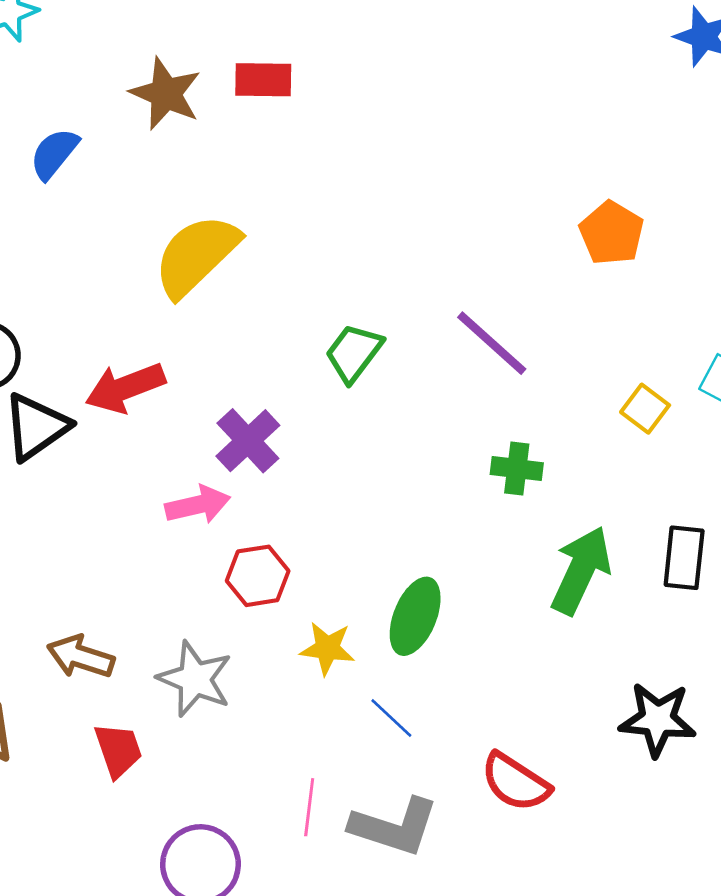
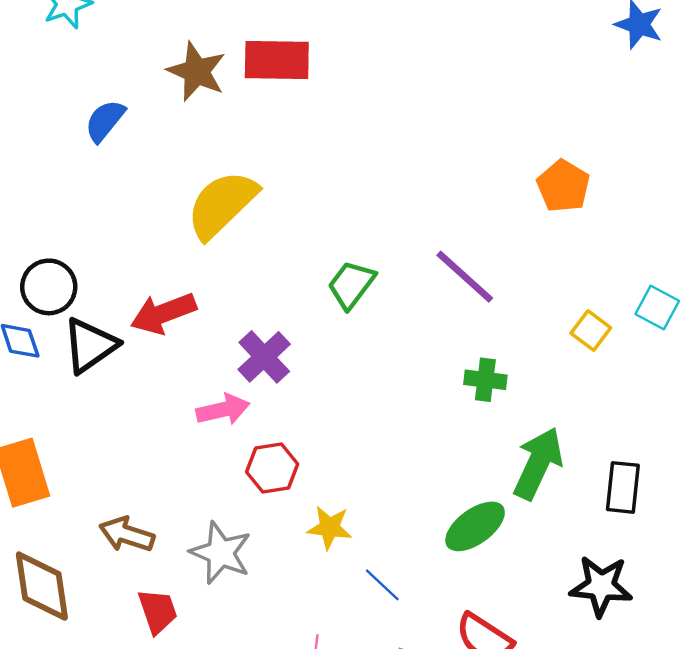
red rectangle: (263, 80) -> (277, 60), size x1.4
black rectangle: (684, 558) -> (623, 487), moved
green ellipse: (415, 616) -> (475, 526), moved, turned 32

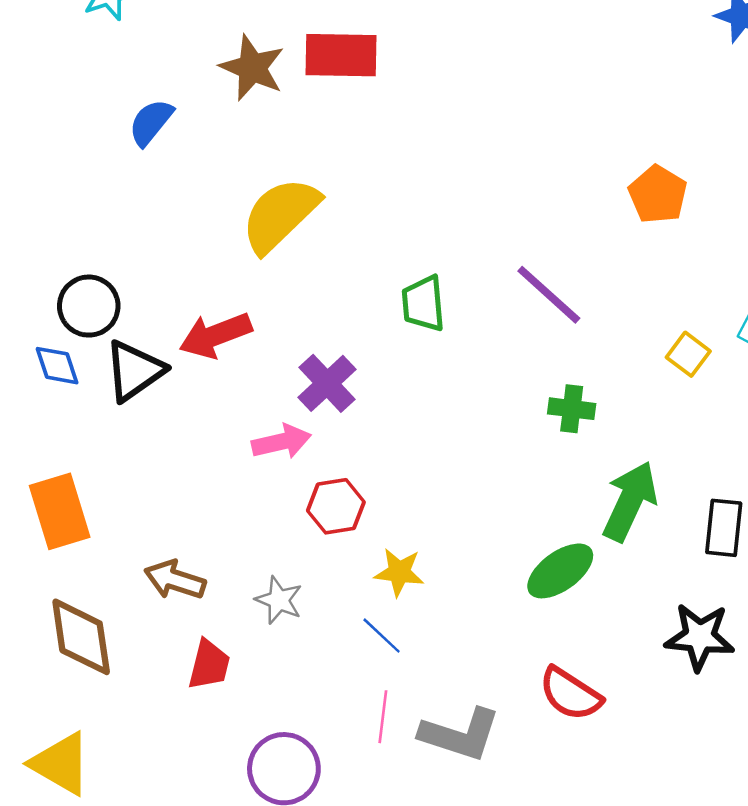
green trapezoid: (351, 285) -> (423, 304), turned -42
gray star: (221, 553) -> (279, 600), size x0.7
blue line: (382, 585) -> (382, 636), moved
red trapezoid: (158, 611) -> (209, 665), turned 33

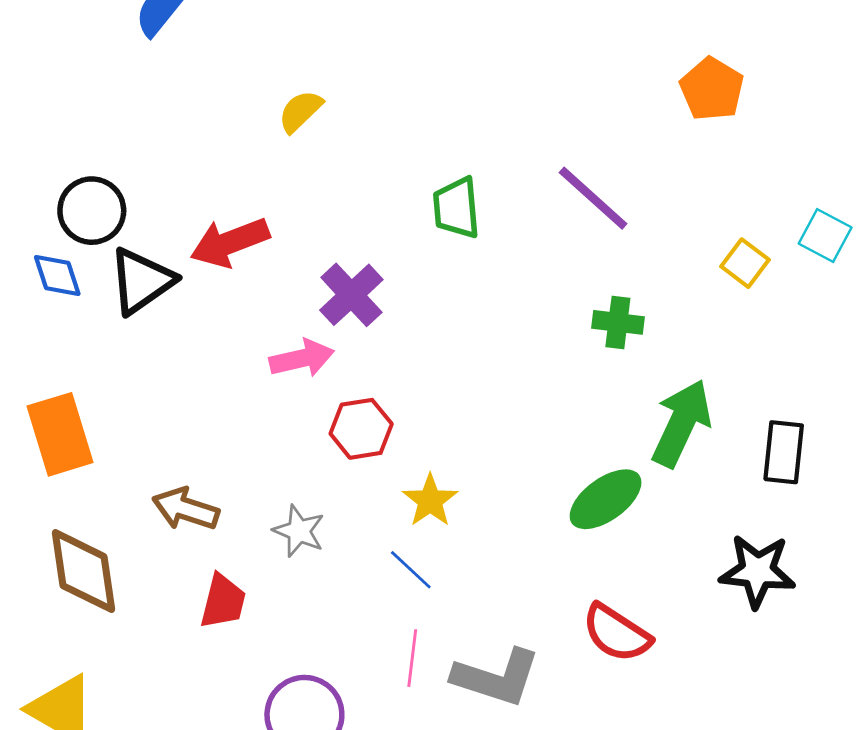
yellow semicircle: (280, 215) -> (300, 111), size x0.5
yellow star: (399, 572) -> (430, 501), turned 30

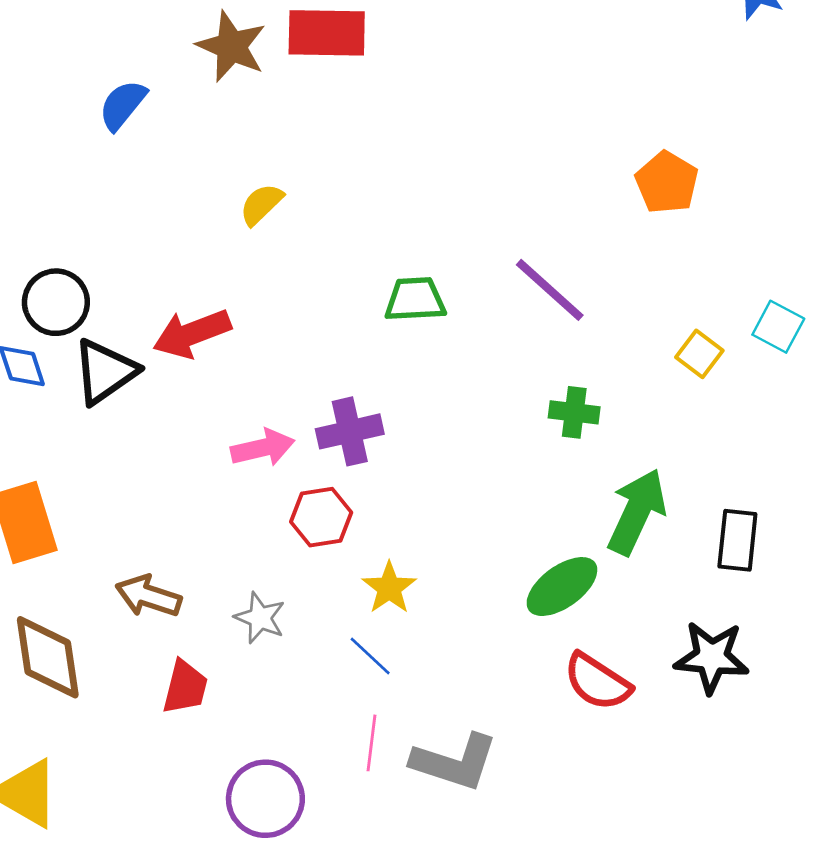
green trapezoid: (456, 208) -> (415, 299), turned 92
purple cross: (351, 295) -> (350, 431), moved, turned 30
red semicircle: (617, 633) -> (597, 682), moved

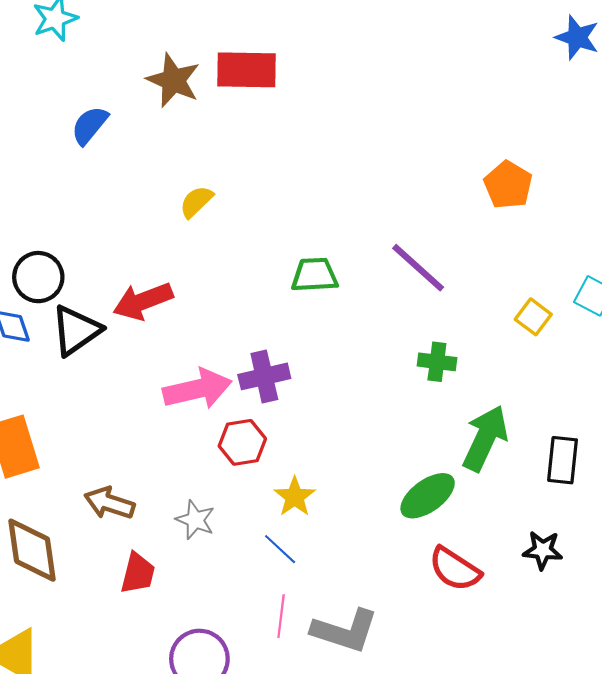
pink arrow: (263, 448) -> (197, 389), size x1.4
black star: (712, 657) -> (543, 550), size x0.7

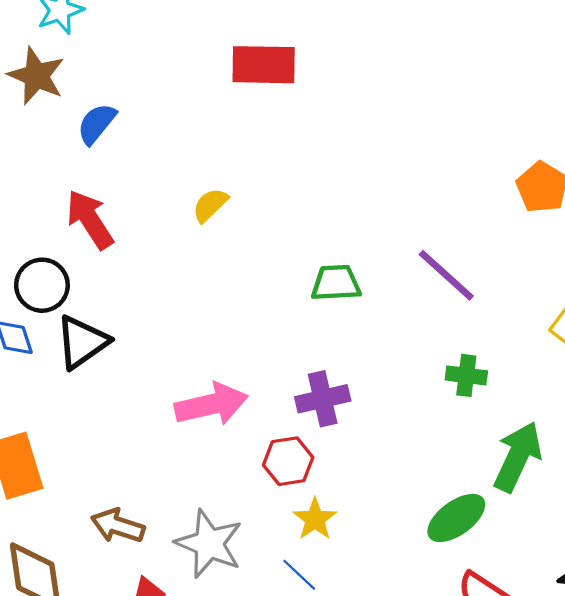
brown star: (173, 80) -> (36, 76), moved
red arrow: (143, 301) -> (90, 219), moved, turned 78
purple cross: (264, 376) -> (323, 399), moved
red hexagon: (242, 442) -> (288, 461), moved
gray star: (195, 520) -> (209, 544), size x1.6

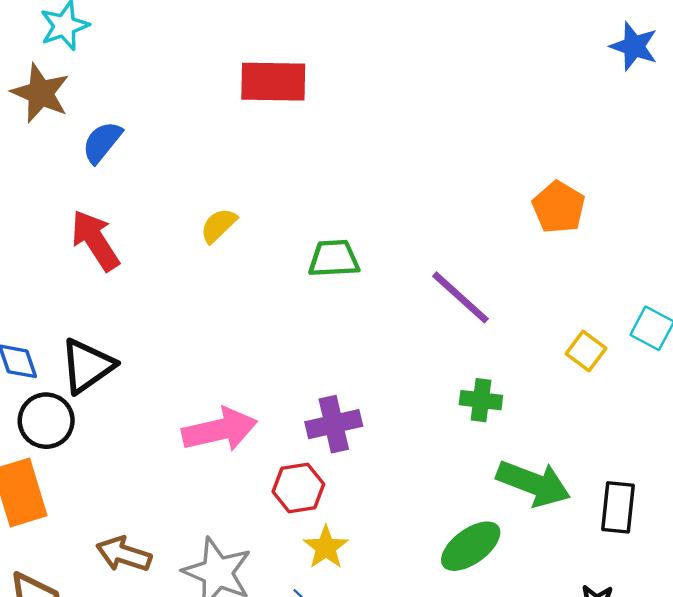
green trapezoid: (336, 283) -> (334, 259), moved
black circle: (42, 285) -> (46, 421), moved
green arrow: (518, 457) -> (533, 483), turned 86

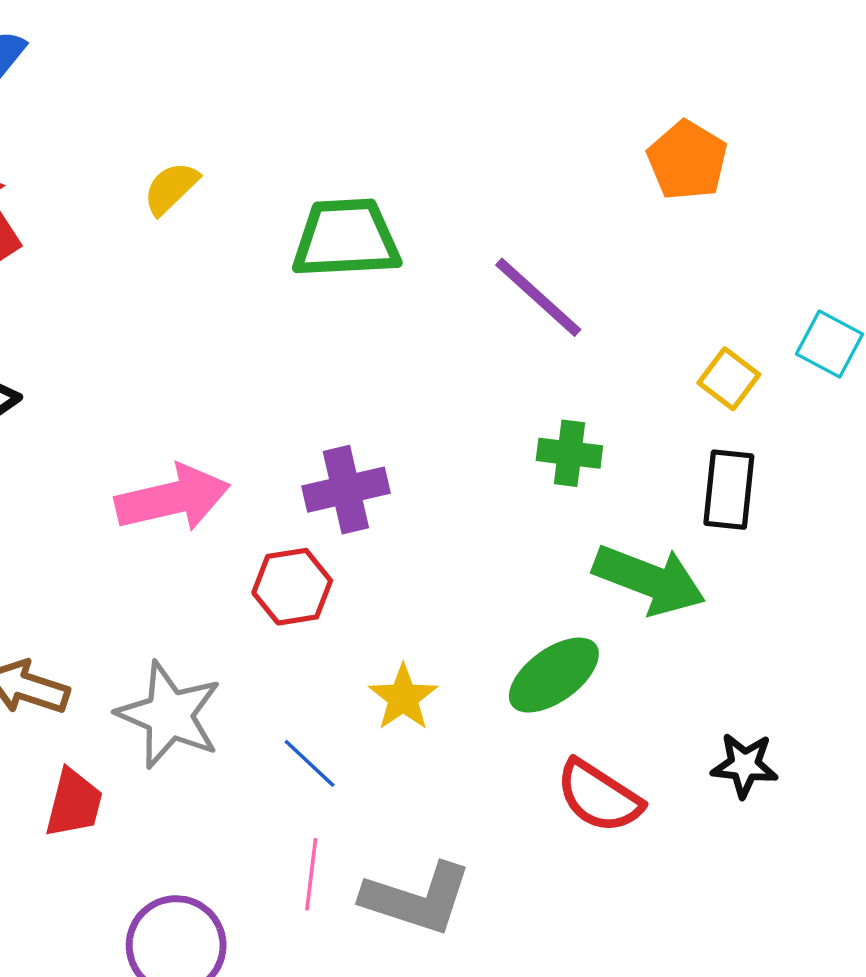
green trapezoid: (334, 259) -> (346, 238), size x1.4
black rectangle: (618, 507) -> (729, 490), moved
yellow star: (326, 547) -> (403, 698), moved

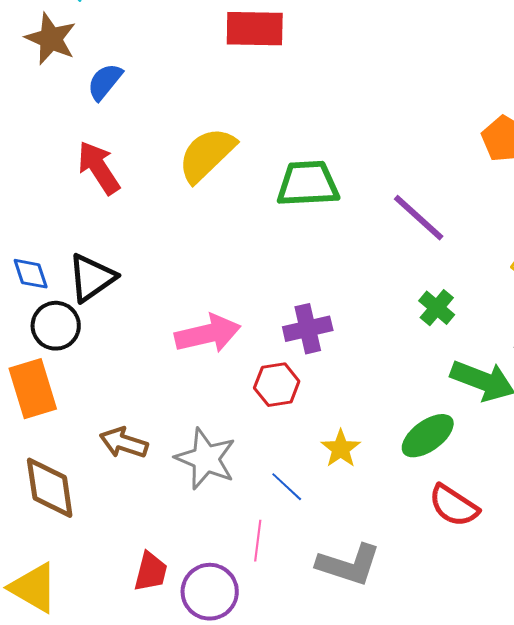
yellow semicircle: (171, 188) -> (207, 155), size x1.8
green cross: (569, 453) -> (437, 308), turned 33
red trapezoid: (74, 803) -> (151, 572), moved
pink line: (311, 874) -> (258, 541), moved

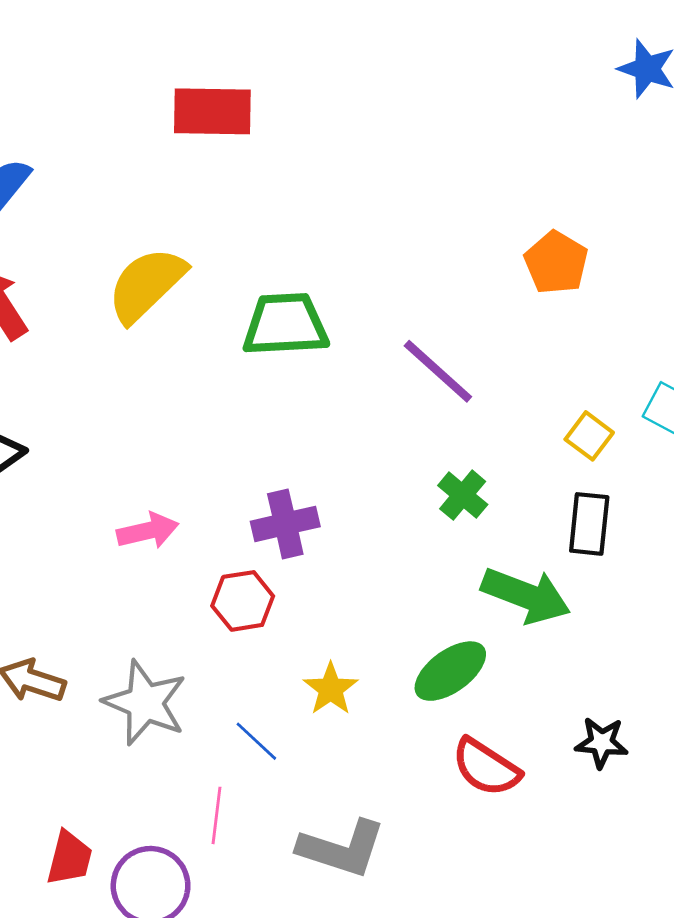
pink arrow: (208, 334) -> (148, 531), size x0.7

